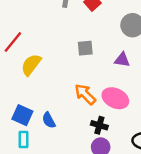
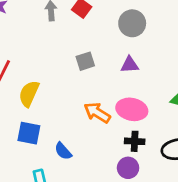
blue square: (22, 115) -> (29, 133), moved
black cross: (99, 125) -> (135, 141), moved

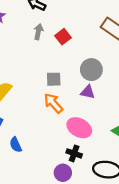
gray circle: (132, 23) -> (91, 70), moved
orange arrow: (97, 113) -> (53, 103), moved

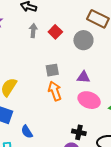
gray circle: (91, 70) -> (83, 40), moved
orange arrow: (53, 103) -> (55, 91), turned 30
pink ellipse: (79, 128) -> (89, 100), moved

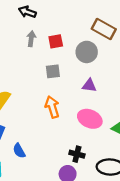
red square: (55, 32) -> (56, 41), turned 32
gray square: (52, 70) -> (53, 71), moved
purple triangle: (83, 77) -> (89, 85), moved

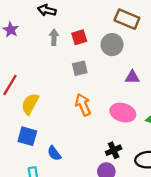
purple triangle: (89, 85) -> (132, 77), moved
black cross: (77, 154) -> (114, 150), turned -32

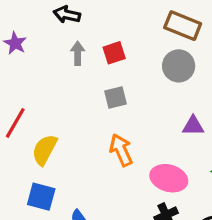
gray circle: (112, 45) -> (179, 66), moved
purple triangle: (132, 77) -> (193, 126), moved
pink ellipse: (123, 113) -> (169, 178), moved

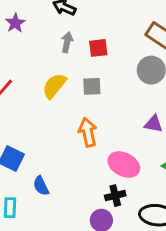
yellow semicircle: (45, 150) -> (54, 86), moved

